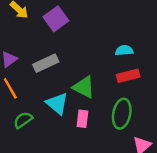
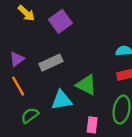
cyan triangle: (57, 104) -> (62, 100), turned -50
pink rectangle: (82, 119) -> (92, 125), moved

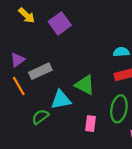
gray rectangle: (51, 63) -> (40, 71), moved
green semicircle: (30, 115) -> (40, 117), moved

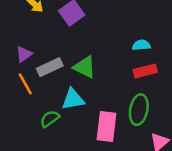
green triangle: (85, 85) -> (85, 67), moved
pink rectangle: (90, 124) -> (107, 126), size x1.6

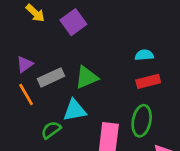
green triangle: (85, 67) -> (86, 77), turned -50

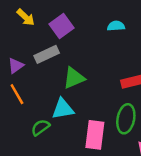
cyan semicircle: (144, 55) -> (116, 26), moved
gray rectangle: (51, 77) -> (47, 54), moved

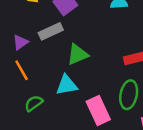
green semicircle: (40, 127) -> (34, 103), moved
pink rectangle: (95, 135) -> (98, 111), turned -32

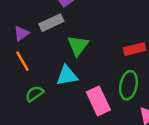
green triangle: (78, 55) -> (78, 45), turned -30

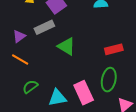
green triangle: (78, 45) -> (66, 46), turned -36
orange line: (22, 61) -> (20, 59), turned -30
cyan triangle: (67, 76) -> (57, 98), moved

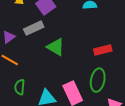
green semicircle: (30, 87) -> (20, 87), turned -49

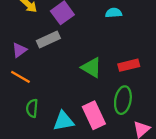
green triangle: (56, 47) -> (91, 67), moved

